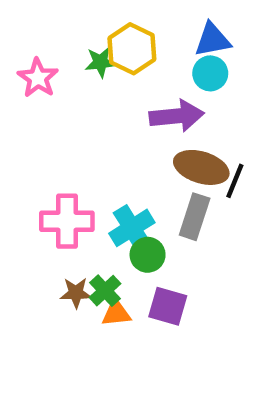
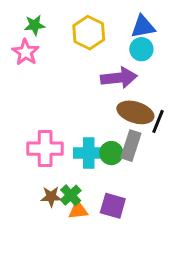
green star: (101, 62) -> (35, 25), moved
cyan cross: (132, 228) -> (89, 153), turned 32
green circle: (148, 255) -> (111, 153), moved

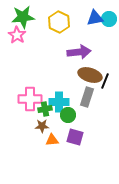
green star: (35, 25) -> (23, 17), size x1.6
cyan circle: (141, 49) -> (109, 19), moved
green circle: (111, 153) -> (68, 115), moved
green cross: (71, 195) -> (45, 109), moved, turned 32
brown star: (51, 197) -> (42, 126), moved

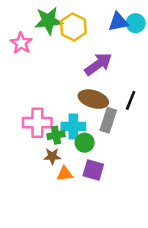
green star: (23, 17) -> (48, 21), moved
purple arrow: (79, 52) -> (98, 64), turned -30
brown ellipse: (90, 75) -> (93, 99), moved

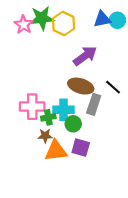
pink star: (21, 43) -> (24, 25), moved
black line: (131, 100) -> (113, 87), turned -70
orange triangle: (65, 174) -> (56, 151), size x1.6

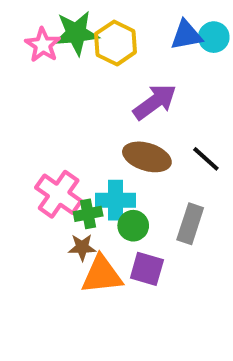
gray rectangle: (94, 104) -> (190, 224), moved
pink cross: (32, 107) -> (59, 194), turned 35

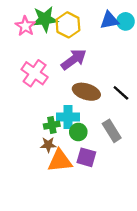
purple arrow: (155, 102) -> (74, 59), moved
pink cross: (59, 194) -> (35, 73), moved
gray rectangle: (190, 224) -> (112, 131), turned -50

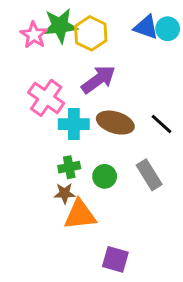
blue triangle: (109, 20) -> (146, 27), turned 30
cyan cross: (68, 117) -> (74, 124), moved
purple square: (86, 157) -> (115, 259), moved

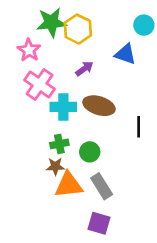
blue triangle: (146, 27) -> (125, 54), moved
pink star: (34, 35) -> (29, 50), moved
purple arrow: (98, 79) -> (84, 69), size x0.6
black line: (161, 124) -> (139, 127), moved, turned 48
gray rectangle: (149, 175) -> (102, 186), moved

